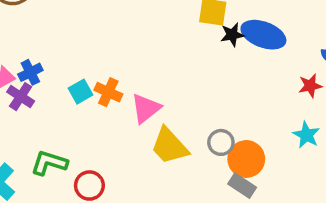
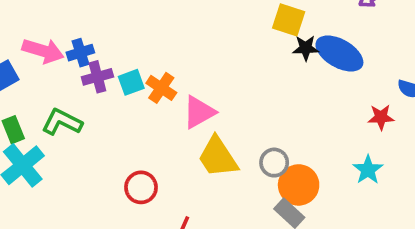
purple cross: (21, 97) -> (97, 77), moved, turned 32
green L-shape: (49, 163) -> (62, 122), moved
red circle: (89, 186) -> (141, 187), moved

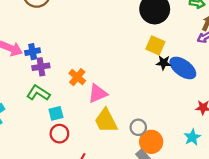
cyan square: (131, 82) -> (56, 113), moved
green L-shape: (62, 122) -> (38, 93), moved

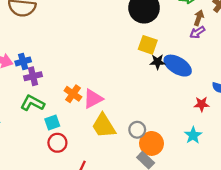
orange cross: (77, 77) -> (73, 94), moved

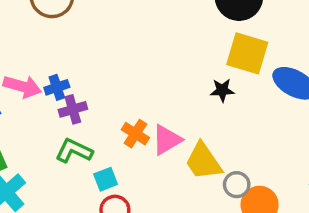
yellow square: (148, 45) -> (247, 53), size x1.4
black star: (158, 62) -> (222, 90), moved
yellow trapezoid: (104, 126) -> (203, 161), moved

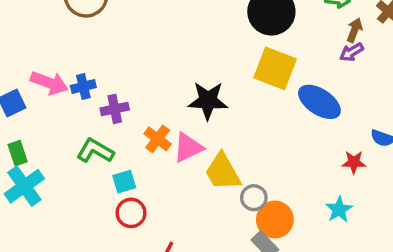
black star: (222, 90) -> (208, 101), moved, size x1.6
purple cross: (73, 109) -> (115, 109), moved

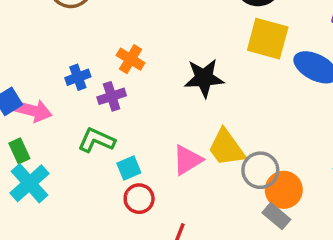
pink arrow: (49, 83) -> (33, 111), moved
orange cross: (158, 139) -> (131, 59), moved
pink triangle: (188, 148) -> (187, 160), moved
gray circle: (254, 198) -> (260, 170), size x1.4

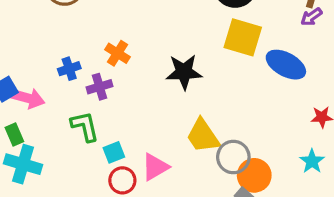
green L-shape: (96, 140) -> (85, 126), turned 52
pink triangle: (187, 160) -> (155, 167), moved
cyan cross: (30, 183) -> (23, 164), turned -33

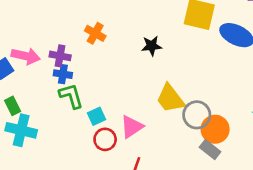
blue cross: (69, 69) -> (63, 74), moved, turned 30
black star: (184, 72) -> (152, 46), size x0.7
purple cross: (100, 87) -> (60, 56), moved, turned 30
pink arrow: (28, 98) -> (26, 56), moved

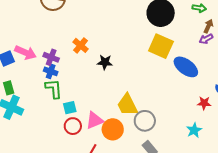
black star: (152, 46) -> (105, 62), moved
orange circle: (215, 129) -> (113, 129), moved

